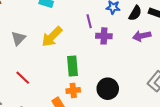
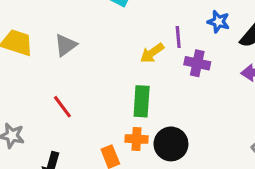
yellow arrow: (52, 37) -> (152, 53), moved, size x0.7
black circle: (108, 89) -> (171, 144), moved

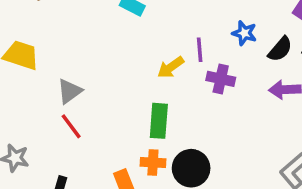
gray triangle: (66, 45) -> (70, 91), moved

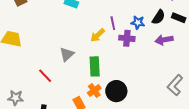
blue star: (244, 33) -> (138, 22), moved
gray triangle: (70, 91) -> (67, 54), moved
orange cross: (153, 162) -> (94, 91), turned -32

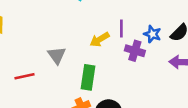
gray triangle: (67, 54) -> (57, 55), turned -35
red line: (45, 76) -> (25, 76), turned -70

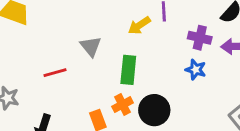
blue star: (152, 34) -> (196, 70), moved
purple cross: (135, 51) -> (200, 38), moved

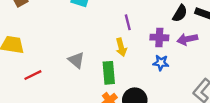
yellow arrow: (139, 25) -> (121, 47), moved, turned -60
red line: (55, 73) -> (33, 75), moved

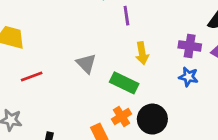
purple line: (128, 22) -> (126, 16), moved
green rectangle: (109, 73) -> (124, 83), turned -65

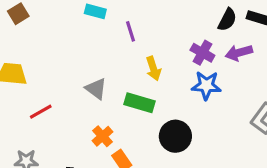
purple cross: (190, 46) -> (202, 53), turned 30
blue star: (188, 77) -> (206, 85), size x1.4
orange cross: (122, 116) -> (103, 136), moved

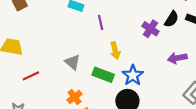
purple cross: (202, 53) -> (150, 29), moved
purple arrow: (239, 53) -> (177, 58), moved
blue star: (206, 85) -> (133, 75), moved, turned 30

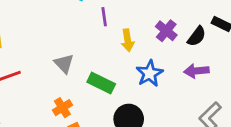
black semicircle: (172, 19) -> (197, 36), moved
yellow arrow: (115, 51) -> (128, 40), moved
blue star: (133, 75) -> (150, 73), moved

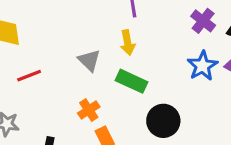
yellow arrow: (128, 40) -> (128, 43), moved
blue star: (150, 73) -> (202, 66), moved

